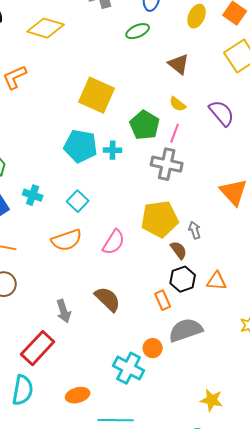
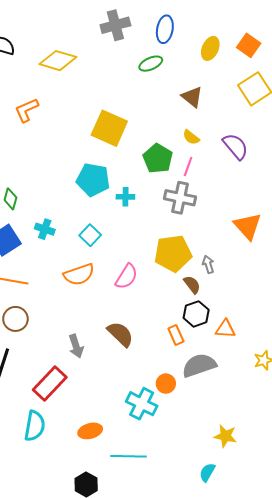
cyan cross: (113, 150) -> (125, 197), moved
orange triangle: (217, 281) -> (225, 329), moved

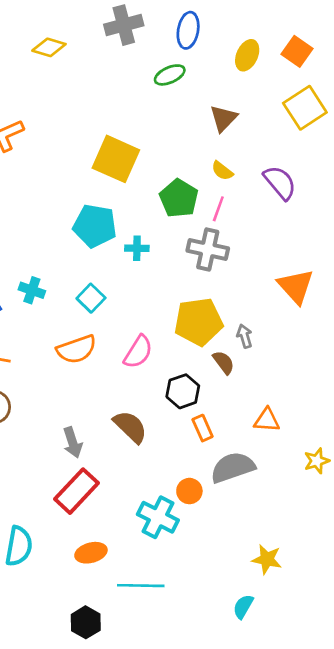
yellow diamond: (58, 61) -> (49, 47), moved, size x0.7
brown triangle: (192, 97) -> (224, 118), turned 35
black hexagon: (196, 314) -> (183, 391), moved
red rectangle: (50, 384) -> (77, 491), moved

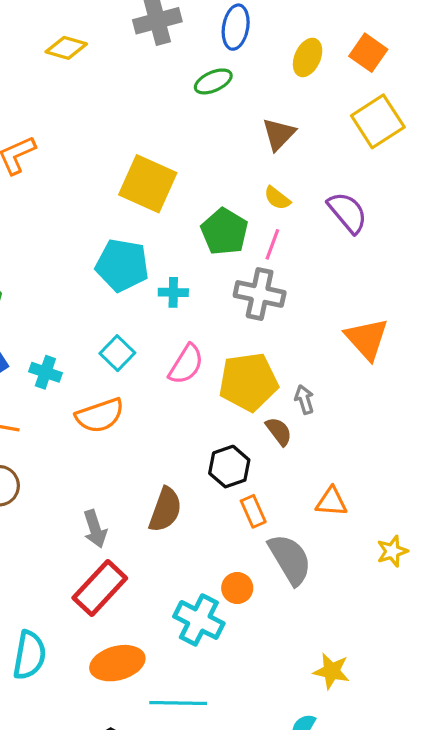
cyan cross: (32, 290) -> (45, 372), moved
pink semicircle: (138, 352) -> (186, 364), moved
brown semicircle: (130, 427) -> (165, 510), turned 66
gray semicircle: (233, 467) -> (290, 559), turned 78
orange ellipse: (91, 553) -> (117, 663), size x1.4

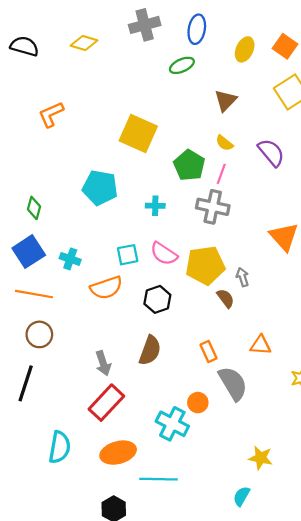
cyan pentagon: (122, 265) -> (100, 188), moved
cyan square: (117, 353) -> (128, 255), moved, turned 35
pink semicircle: (186, 364) -> (164, 254), turned 92
black hexagon: (229, 467) -> (157, 299), moved

